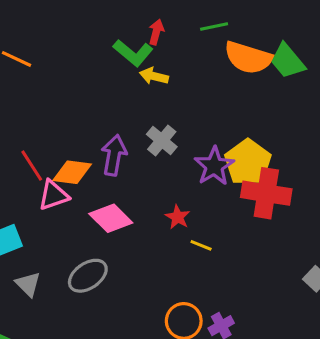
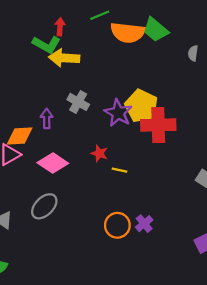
yellow arrow: (154, 76) -> (64, 58), size x1.5
purple arrow: (114, 155) -> (47, 119), size x0.7

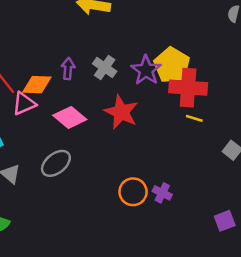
gray cross: (78, 102) -> (105, 67), moved
red star: (99, 153) -> (121, 112), size x1.8
yellow line: (120, 170) -> (194, 118), moved
purple cross: (144, 224) -> (162, 193), turned -30

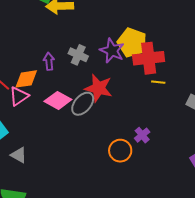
gray ellipse: (56, 163) -> (83, 104), moved
purple cross: (162, 193) -> (142, 135), moved, turned 35

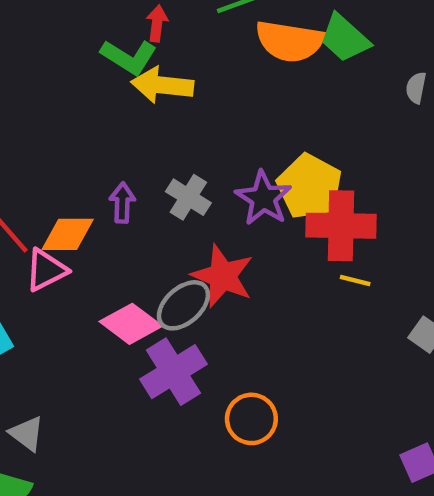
pink diamond: (58, 100) -> (131, 324), moved
purple cross: (142, 135) -> (173, 372), moved, size x1.8
gray triangle: (19, 155) -> (27, 433), moved

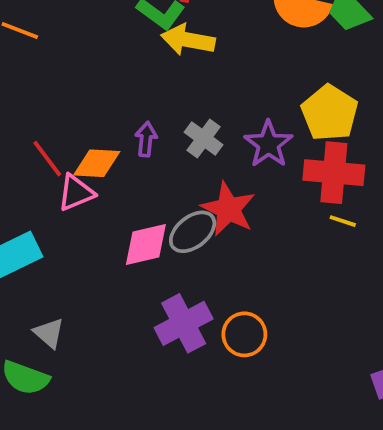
yellow pentagon: (310, 186) -> (330, 113), moved
pink diamond: (131, 324) -> (146, 245), turned -54
purple cross: (173, 372) -> (184, 323), moved

